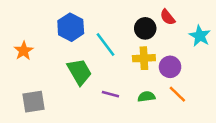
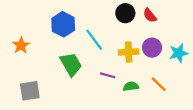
black circle: (145, 28) -> (125, 13), moved
cyan star: (200, 36) -> (179, 53), moved, turned 30
purple circle: (170, 67) -> (152, 48), moved
purple line: (110, 94) -> (108, 75), moved

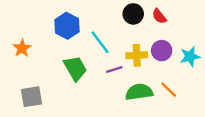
purple line: (108, 75) -> (114, 70), moved, turned -32
green semicircle: (131, 86) -> (139, 92), size x1.6

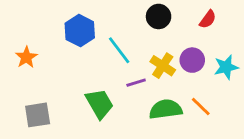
red semicircle: (159, 16) -> (208, 19), moved, turned -105
yellow cross: (137, 55) -> (163, 66), turned 36
green trapezoid: (75, 68) -> (99, 104), moved

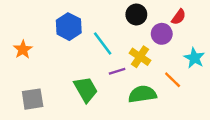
purple circle: (192, 60) -> (162, 34), moved
cyan star: (226, 67) -> (194, 58), turned -30
orange line: (201, 106) -> (173, 80), moved

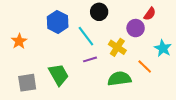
black circle: (136, 14) -> (99, 12), moved
purple line: (117, 71) -> (90, 59), moved
green trapezoid: (86, 89) -> (59, 75), moved

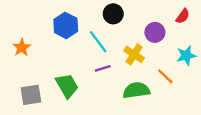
red semicircle: (150, 14) -> (183, 16), moved
cyan star: (163, 48) -> (186, 56), turned 30

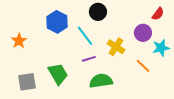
purple circle: (155, 32) -> (143, 33), moved
green semicircle: (136, 90) -> (101, 81), moved

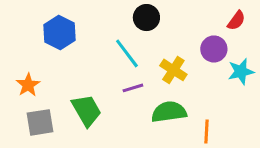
blue hexagon: (57, 22) -> (60, 33), moved
orange star: (19, 41) -> (28, 85), moved
orange line: (143, 66) -> (206, 131), moved, turned 49
green semicircle: (101, 81) -> (169, 112), moved

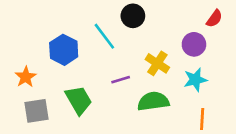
blue hexagon: (60, 33) -> (64, 50), moved
cyan line: (127, 53) -> (104, 36), moved
cyan star: (241, 71) -> (195, 80), moved
orange line: (206, 131) -> (202, 119), moved

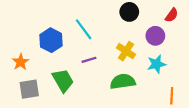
black circle: (133, 16) -> (129, 12), moved
purple line: (121, 80) -> (89, 60), moved
orange line: (202, 119) -> (172, 96), moved

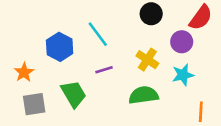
red semicircle: (172, 15) -> (201, 18), size x1.5

